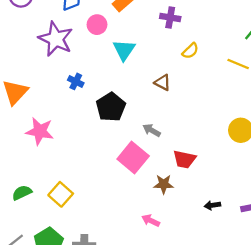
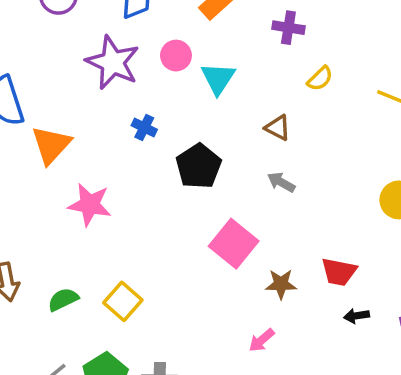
pink circle: (97, 25) -> (176, 56), moved
gray arrow: (152, 130) -> (281, 182), moved
red trapezoid: (184, 159) -> (339, 272), moved
pink arrow: (151, 221) -> (262, 340), turned -66

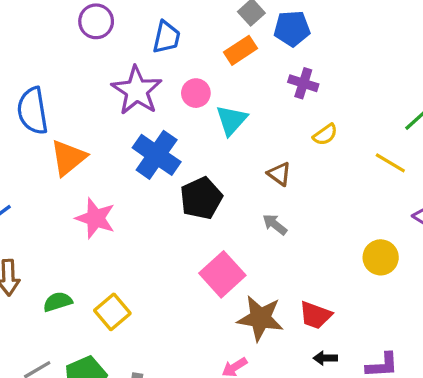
blue cross: (144, 127) -> (157, 155), size x2.0
brown star: (281, 284) -> (260, 318), size x1.6

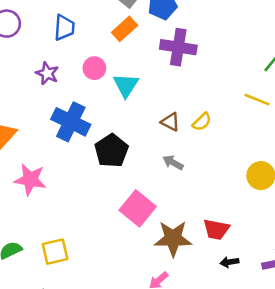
purple cross: (303, 83) -> (178, 47), size x1.5
purple star: (137, 91) -> (47, 73), size x0.6
yellow semicircle: (325, 135) -> (202, 122), moved
yellow square: (112, 312) -> (55, 252), turned 36

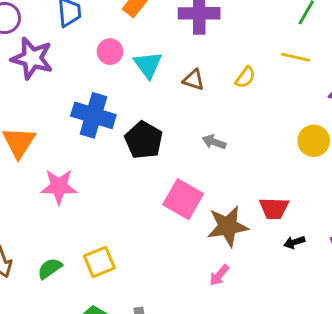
purple star: (47, 73) -> (32, 58), moved, size x1.6
brown triangle: (170, 122) -> (194, 80), moved
yellow semicircle: (202, 122) -> (245, 77), moved

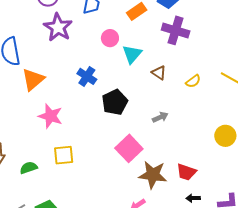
blue cross: (93, 115) -> (87, 76), size x0.7
gray arrow: (214, 142) -> (160, 117), turned 119
yellow square: (99, 262) -> (64, 155), moved

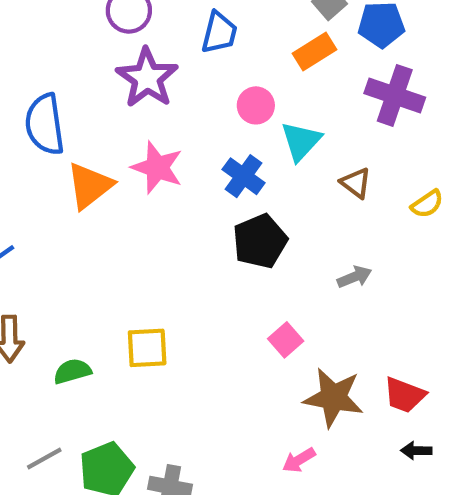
blue cross: (87, 76) -> (243, 176), moved
pink star: (50, 116) -> (157, 168), moved
pink square: (129, 148) -> (286, 340), size x0.6

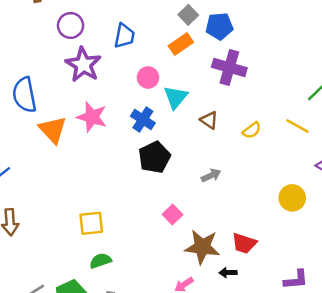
orange triangle: (90, 186) -> (53, 130), turned -32
green semicircle: (72, 371) -> (100, 261), moved
black arrow: (416, 451) -> (228, 273), moved

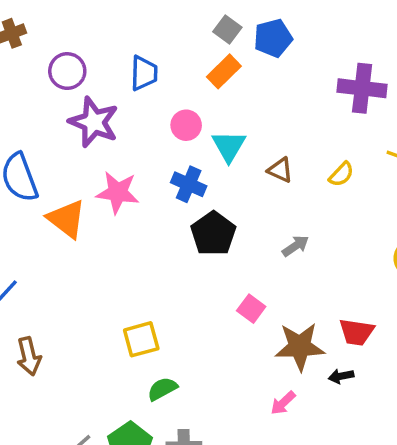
purple cross: (229, 67) -> (362, 88), moved

